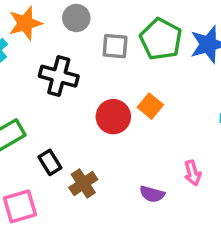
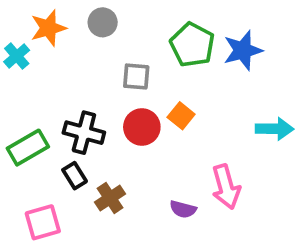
gray square: (115, 46) -> (136, 77), moved
black cross: (59, 76) -> (84, 133), moved
pink arrow: (193, 173) -> (226, 187), size x1.6

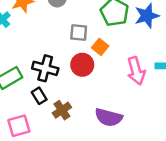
orange square: (181, 116) -> (100, 47), moved
pink arrow: (226, 187) -> (136, 71), moved
purple semicircle: (183, 209) -> (109, 117), size x1.6

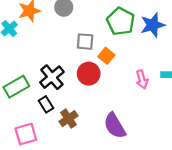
black cross: (45, 68) -> (52, 77), turned 35
pink arrow: (136, 71) -> (142, 80), size x0.7
purple semicircle: (109, 117) -> (115, 126), turned 44

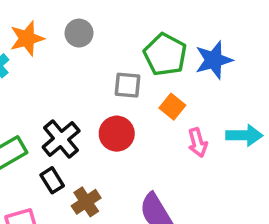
gray square: (85, 42) -> (127, 85), moved
orange square: (106, 56) -> (172, 107), moved

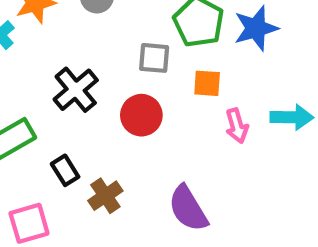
orange square: (172, 107) -> (207, 83), turned -35
black cross: (61, 139) -> (76, 90), moved

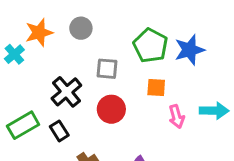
gray square: (154, 58) -> (107, 69), moved
black rectangle: (65, 170) -> (59, 131), moved

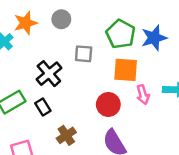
orange square: (156, 88) -> (126, 70), size x1.5
red circle: (111, 109) -> (108, 104), moved

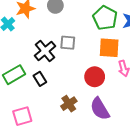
gray square: (84, 54) -> (68, 43), moved
brown cross: (66, 135) -> (69, 104), moved

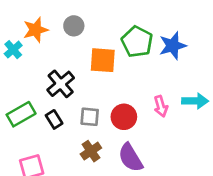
gray square: (68, 43) -> (90, 117), moved
orange square: (109, 48) -> (103, 60), moved

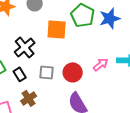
pink arrow: (161, 106) -> (101, 64), turned -112
brown cross: (91, 151) -> (29, 98), moved

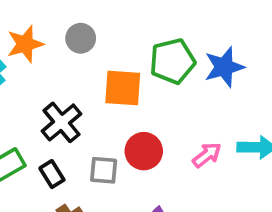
green pentagon: (83, 15) -> (172, 61), turned 30
red circle: (73, 72) -> (144, 151), moved

